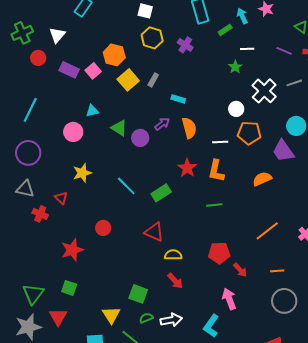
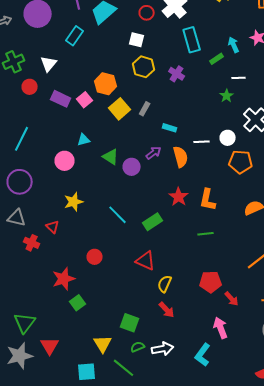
white line: (220, 142) -> (202, 142), moved
yellow semicircle: (173, 255) -> (165, 284), turned -66
green square: (69, 288) -> (78, 303), moved, turned 35

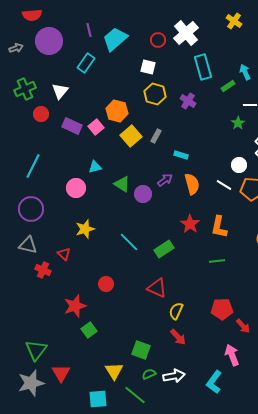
white line: (202, 142) -> (224, 185), moved, turned 35

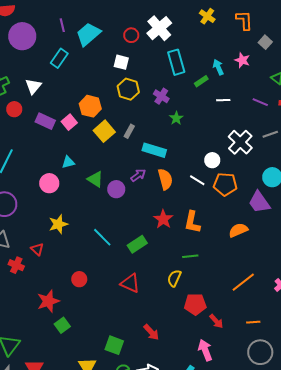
green star: (238, 123) -> (176, 118), moved
cyan rectangle: (181, 155) -> (154, 150), size x1.6
yellow semicircle: (176, 311) -> (174, 278), moved

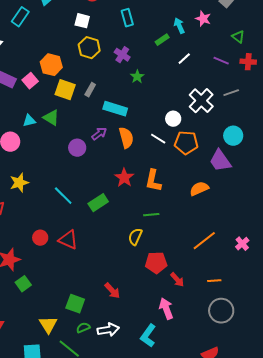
cyan rectangle: (176, 62) -> (127, 18), moved, size x0.7
white line: (223, 100) -> (184, 59), turned -40
yellow square: (104, 131) -> (65, 90), turned -30
green triangle: (95, 179) -> (51, 118), moved
red triangle: (130, 283) -> (68, 240), moved

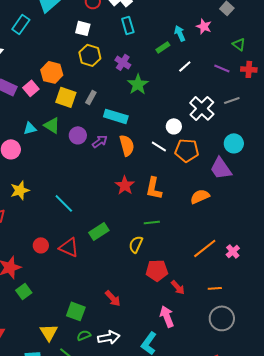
green star: (137, 77) -> (138, 84), size x1.5
purple circle: (77, 148) -> (78, 135), moved
green rectangle: (98, 203) -> (99, 231), moved
pink cross: (242, 244) -> (233, 251), moved

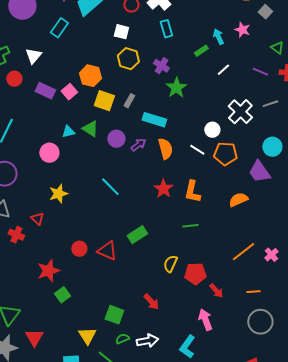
cyan line: (64, 203) -> (110, 187), moved
yellow semicircle: (136, 244) -> (170, 264), moved

